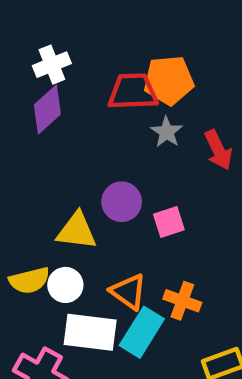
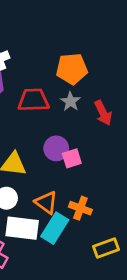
red trapezoid: (133, 92) -> (33, 100), moved
purple circle: (122, 202) -> (56, 148), moved

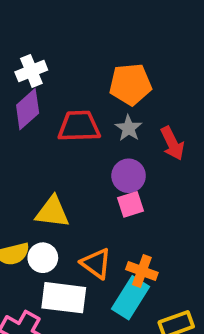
purple circle: (56, 148) -> (129, 176), moved
cyan rectangle: (55, 228) -> (130, 298), moved

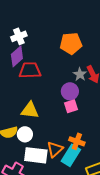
red trapezoid: (79, 126) -> (30, 70), moved
gray star: (129, 128) -> (80, 74), moved
orange triangle: (96, 263) -> (55, 149), moved, turned 42

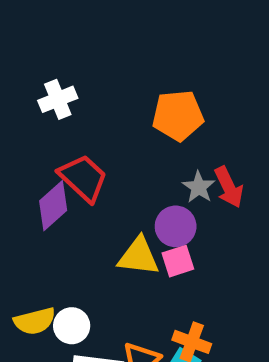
purple diamond: (17, 56) -> (53, 206), moved
red trapezoid: (30, 70) -> (83, 178), turned 45
yellow triangle: (30, 110) -> (139, 256), moved

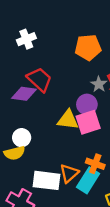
purple diamond: (53, 206) -> (24, 94), turned 50
pink square: (178, 261) -> (88, 122), size x1.5
white circle: (72, 326) -> (22, 138), moved

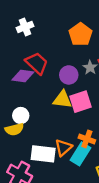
orange pentagon: (88, 47) -> (80, 34), turned -30
purple circle: (87, 104) -> (69, 75), moved

